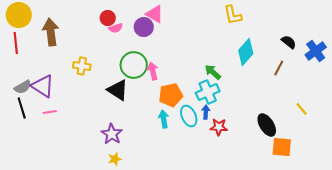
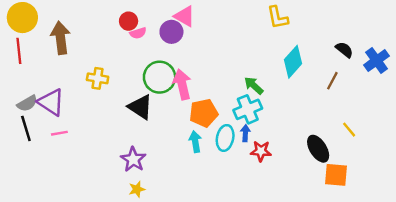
pink arrow: (153, 71) -> (182, 84), size x1.4
yellow line: (302, 109) -> (349, 130), moved
cyan ellipse: (189, 116) -> (225, 138), turned 35

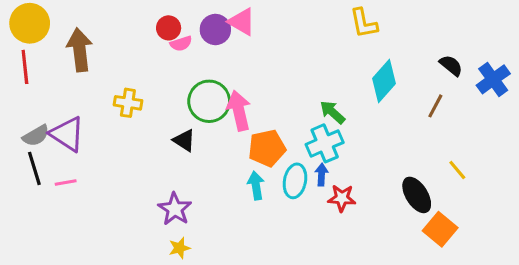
purple circle: (171, 32) -> (215, 29), moved
black triangle: (140, 107) -> (184, 140), size x0.7
pink line: (59, 133) -> (66, 182), moved
orange square: (336, 175) -> (440, 229), turned 35

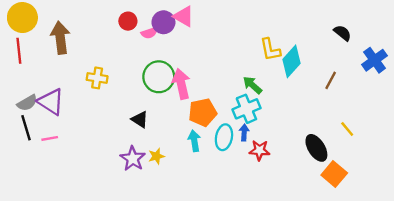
yellow L-shape: (364, 23) -> (270, 50), moved
pink semicircle: (181, 44) -> (149, 33), moved
black semicircle: (451, 65) -> (342, 33), moved
black triangle: (184, 140) -> (140, 119), moved
yellow star: (179, 248) -> (156, 156), moved

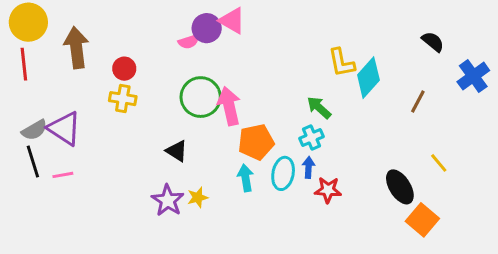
red circle: (128, 21) -> (124, 69), moved
cyan cross: (246, 109) -> (312, 137), size x0.7

